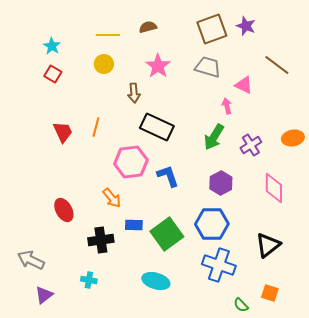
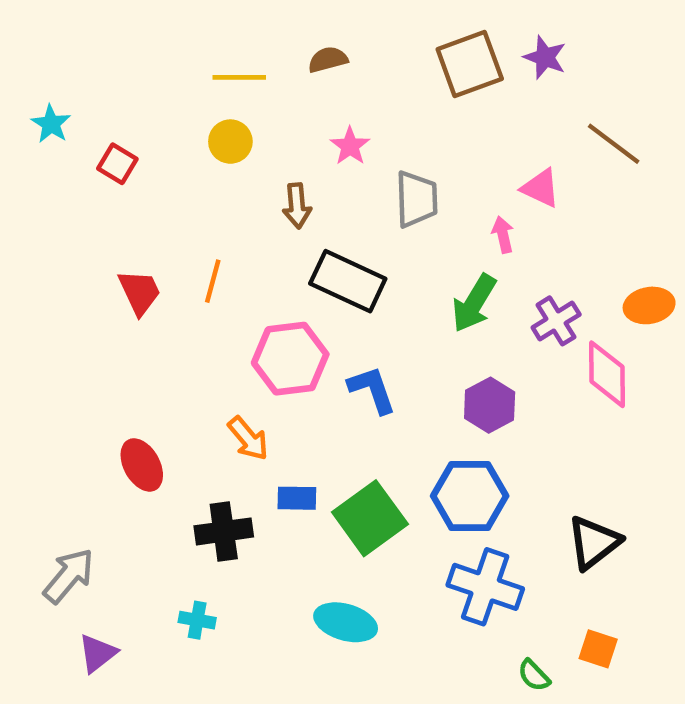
cyan star: (52, 46) -> (51, 124), moved
pink star: (158, 66) -> (350, 146), size x0.7
gray trapezoid: (208, 67) -> (416, 199), moved, turned 72
pink diamond: (274, 188) -> (607, 374), moved
gray arrow: (31, 260) -> (69, 576), turned 104

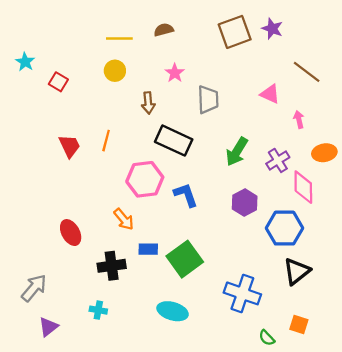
pink arrow: (503, 235) -> (299, 119), moved
blue hexagon: (470, 496) -> (284, 228), moved

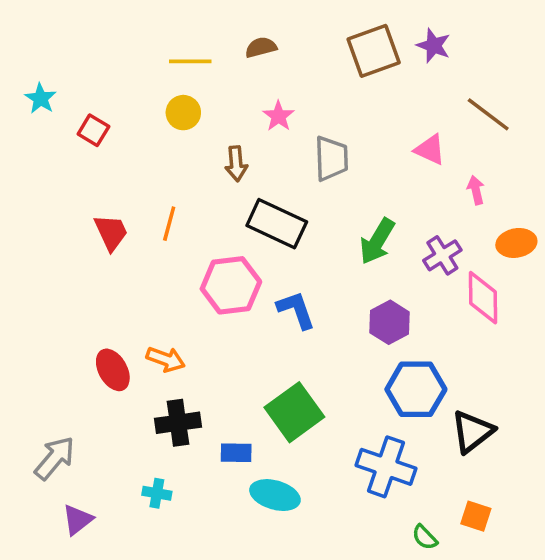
orange arrow: (124, 219) -> (166, 359), moved, turned -30
blue hexagon: (284, 228) -> (416, 389), moved
blue rectangle: (148, 249) -> (236, 453), moved

